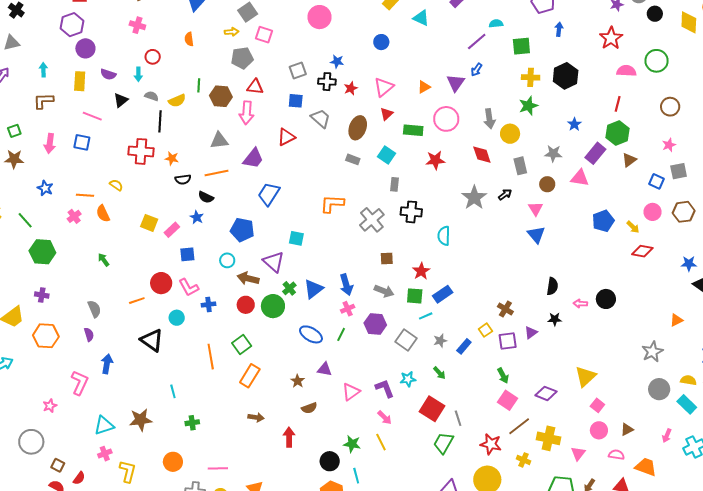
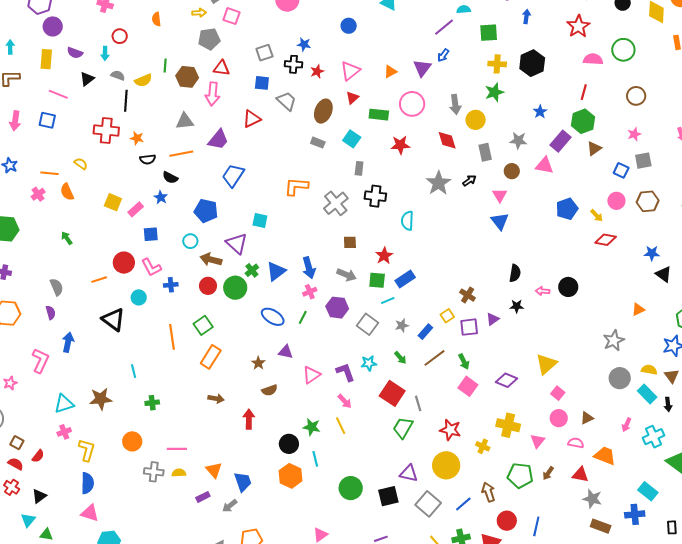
brown line: (519, 426) -> (435, 358), moved

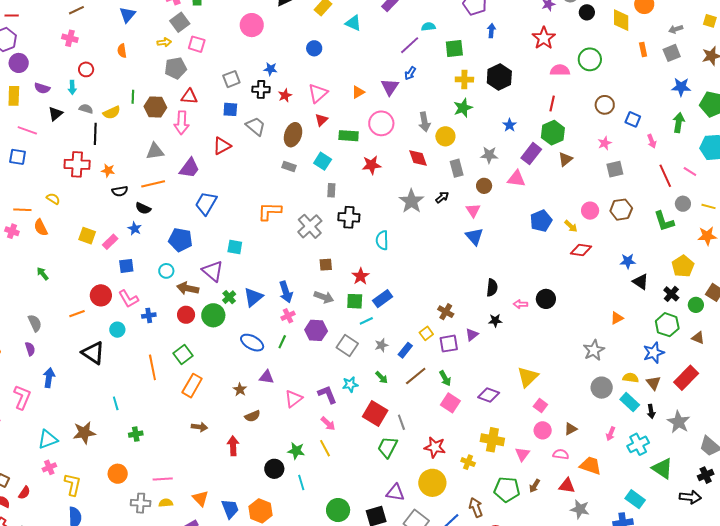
blue square: (621, 170) -> (633, 119), moved
pink cross: (38, 194) -> (12, 231), turned -32
orange hexagon: (290, 476) -> (261, 511), moved

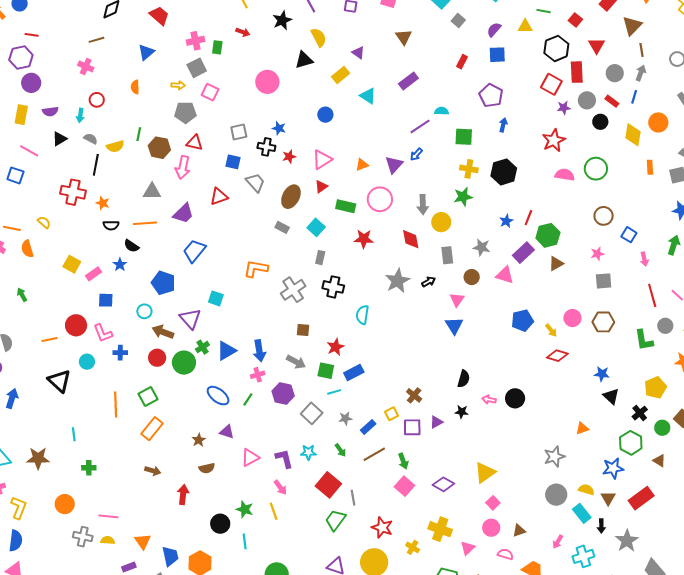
purple semicircle: (42, 88) -> (50, 111), turned -35
red line: (552, 104) -> (528, 218), moved

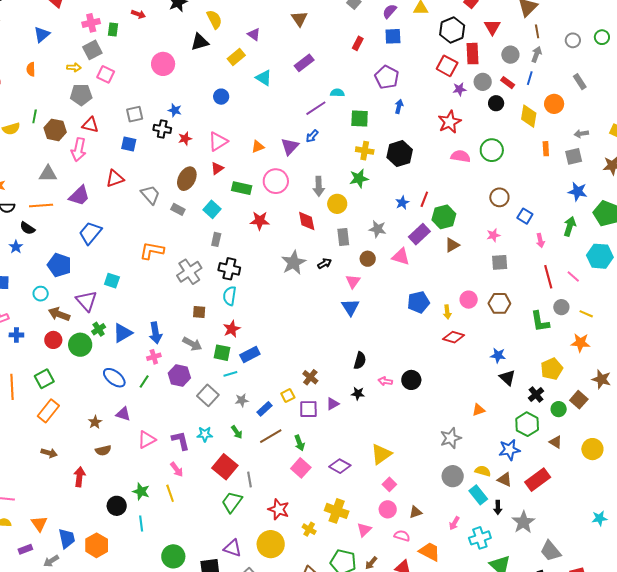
gray trapezoid: (255, 183) -> (150, 195), moved
cyan semicircle: (362, 315) -> (230, 296), moved
yellow arrow: (551, 330) -> (447, 312), turned 32
brown triangle: (608, 498) -> (505, 480), turned -35

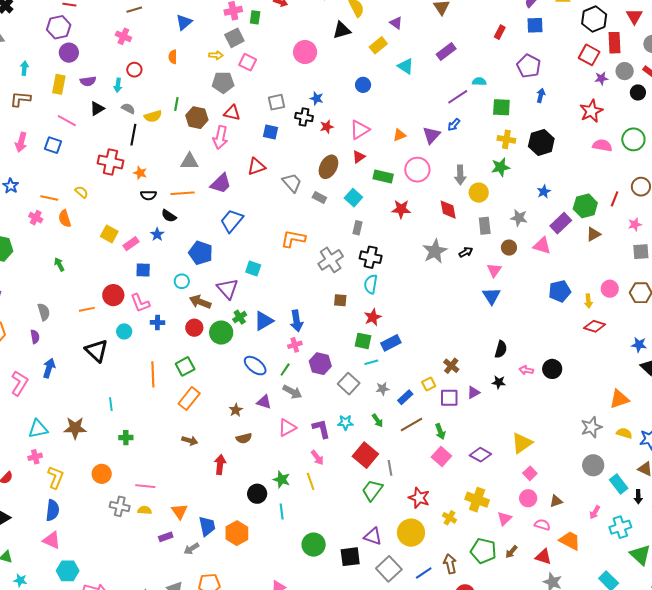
red line: (424, 199) -> (615, 199), moved
gray arrow: (192, 344) -> (292, 392), moved
orange triangle: (479, 410) -> (619, 399), size x1.5
yellow semicircle: (483, 471) -> (624, 433), moved

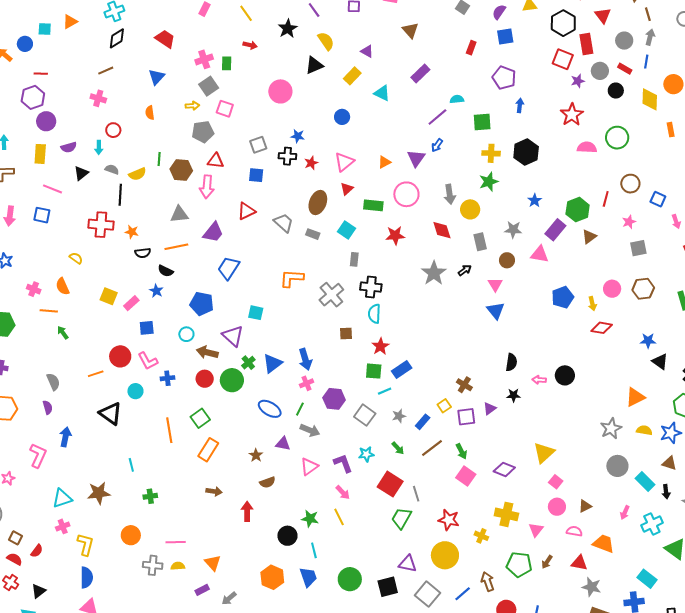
orange line: (49, 198) -> (49, 311), moved
blue trapezoid: (207, 526) -> (308, 577), moved

